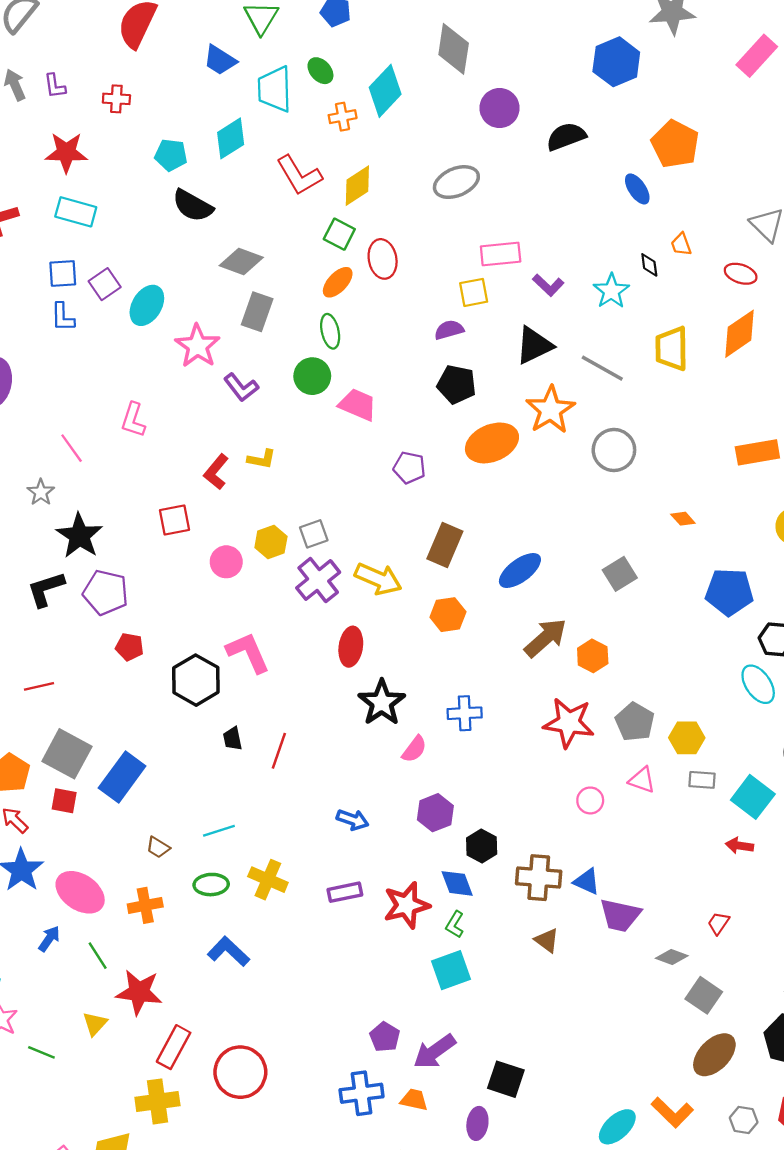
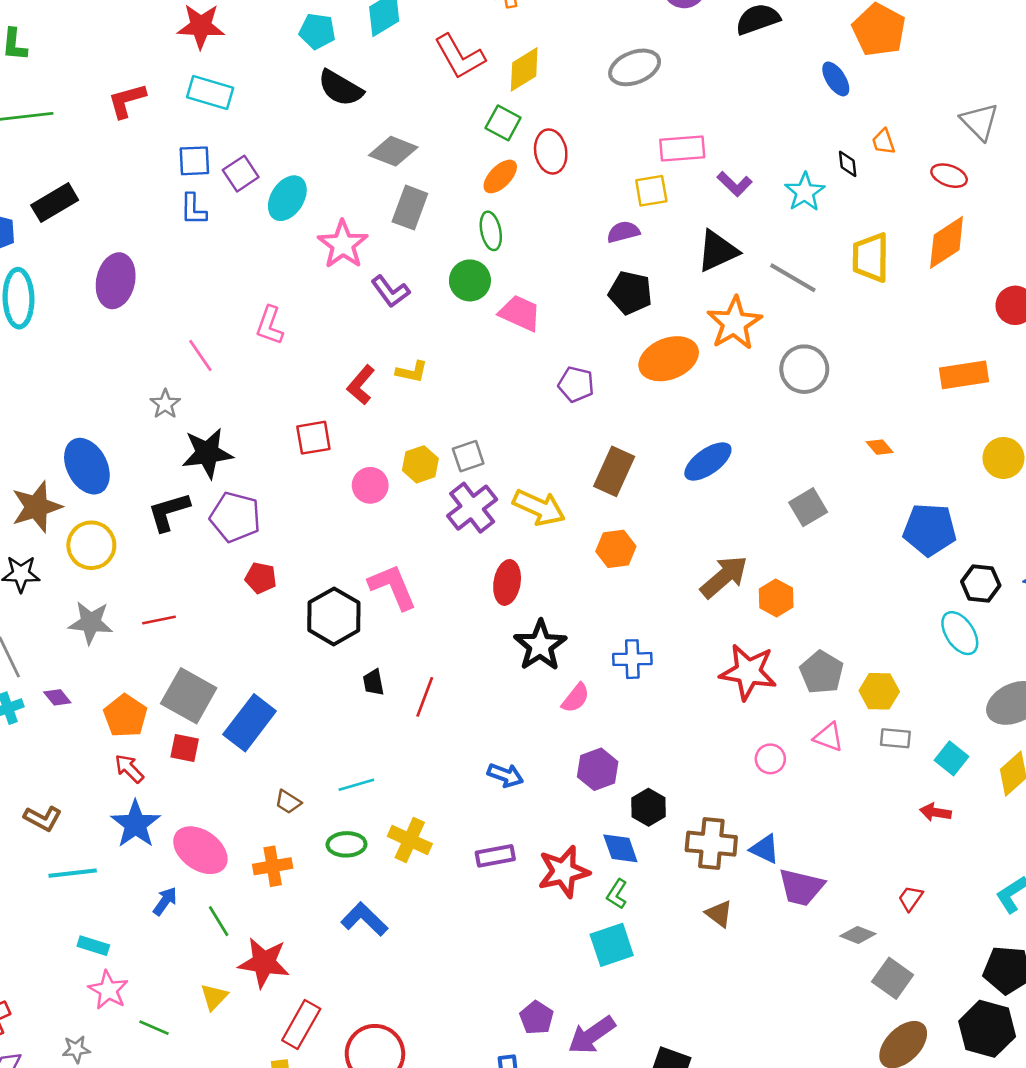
black star: (79, 536) -> (207, 453), turned 30
blue ellipse: (520, 570) -> (708, 461), moved
cyan square: (753, 797) -> (951, 758), size x0.7

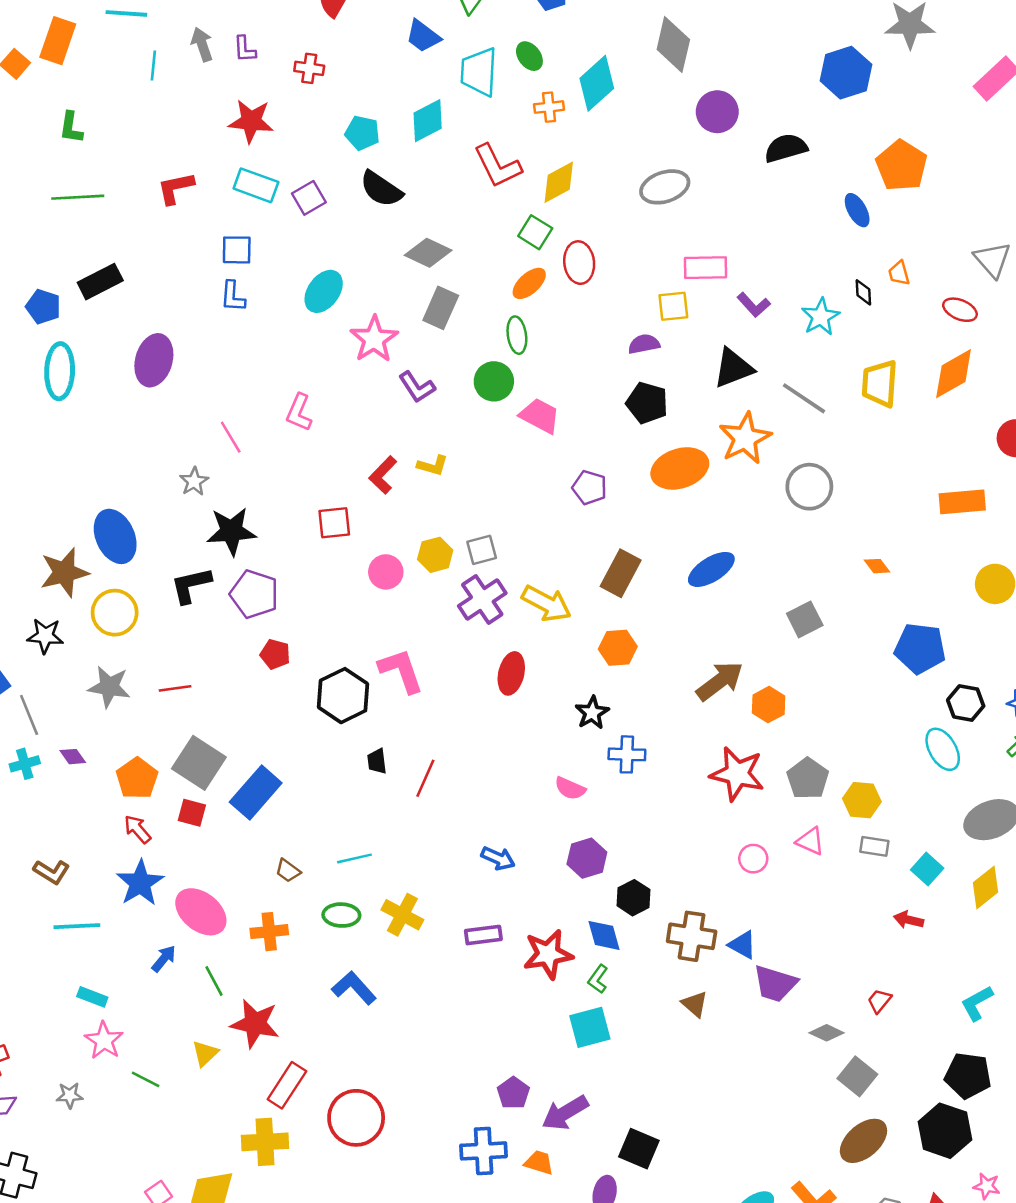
purple square: (241, 174) -> (309, 198), moved
black star: (540, 645) -> (592, 713), moved, size x0.7
pink semicircle: (576, 698) -> (570, 788), turned 72

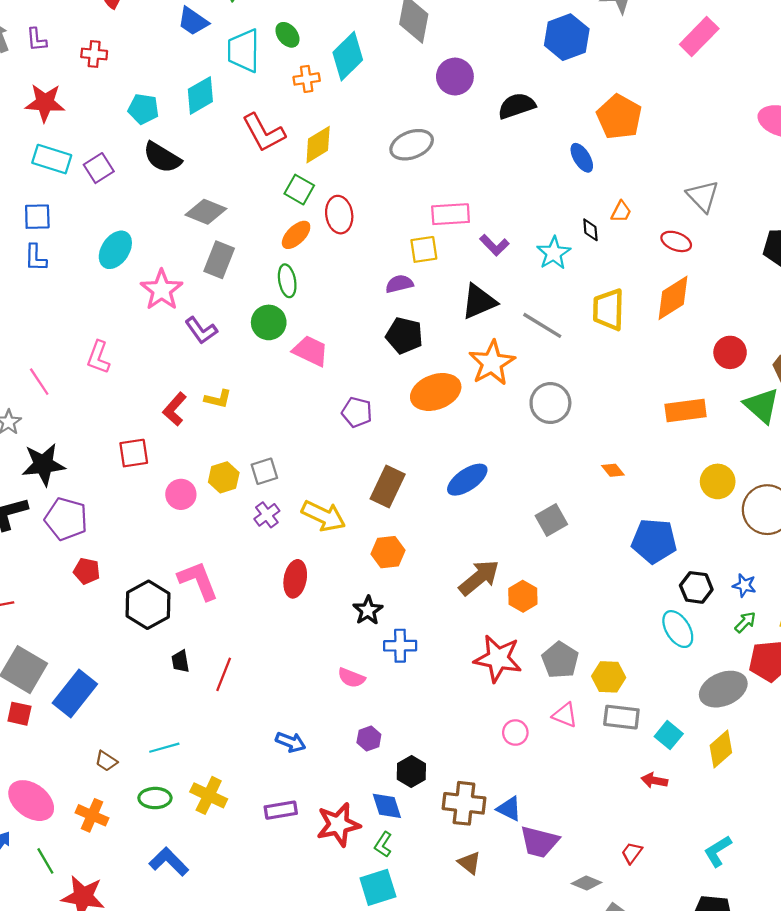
orange trapezoid: (899, 273) -> (621, 212), turned -135
purple cross: (482, 599) -> (267, 515), size x0.6
gray rectangle: (874, 846) -> (621, 717), size x1.4
purple hexagon: (587, 858) -> (369, 738), size x0.7
orange cross: (269, 932) -> (92, 815), turned 32

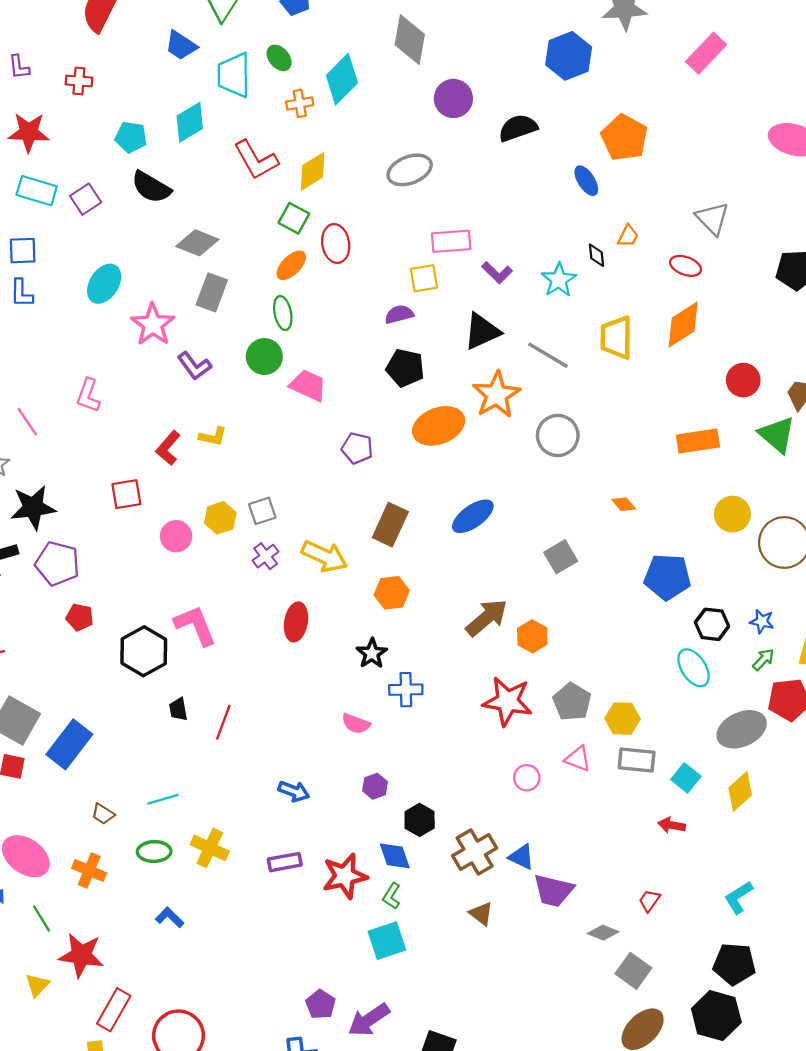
brown cross: (464, 803) -> (475, 852), turned -36
blue L-shape: (169, 862) -> (170, 917), size x0.7

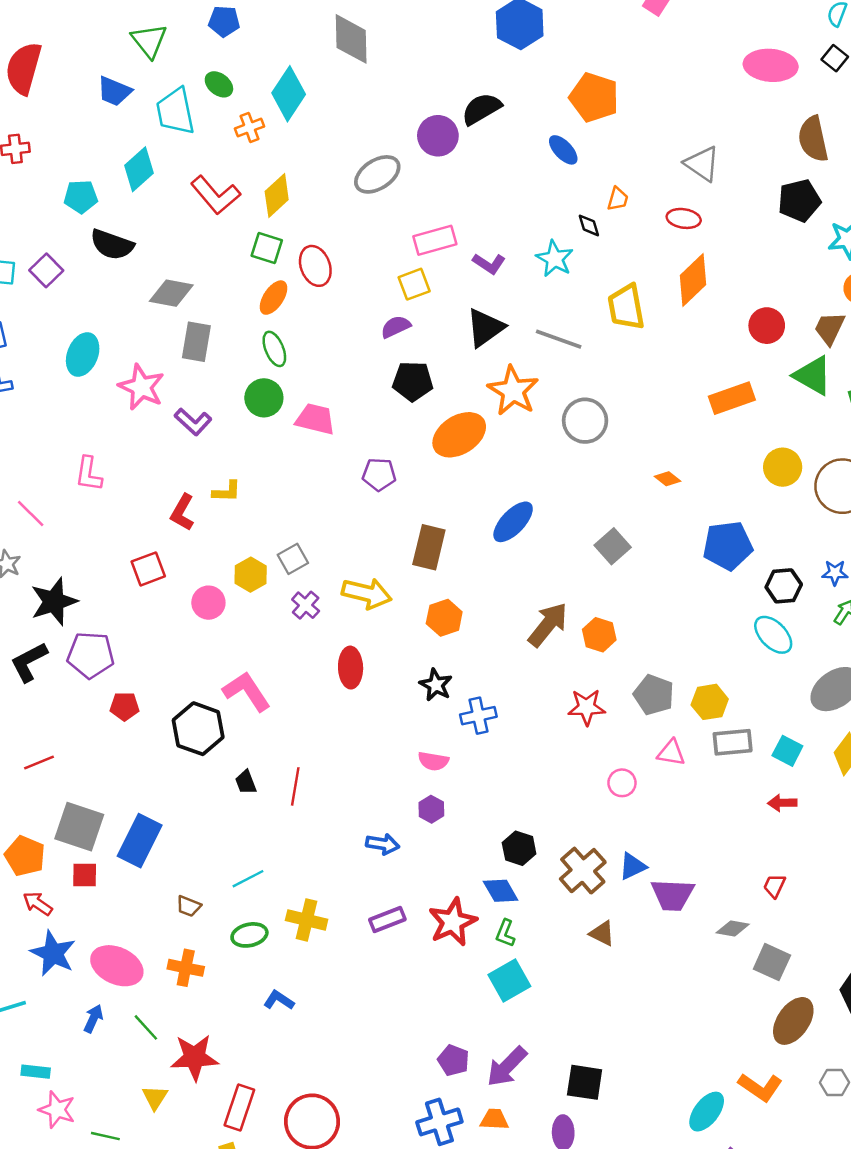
purple circle: (453, 98) -> (438, 136), moved
red star: (508, 701) -> (587, 707), size x0.7
purple hexagon: (375, 786) -> (431, 809), moved
blue triangle: (522, 857) -> (633, 866), turned -40

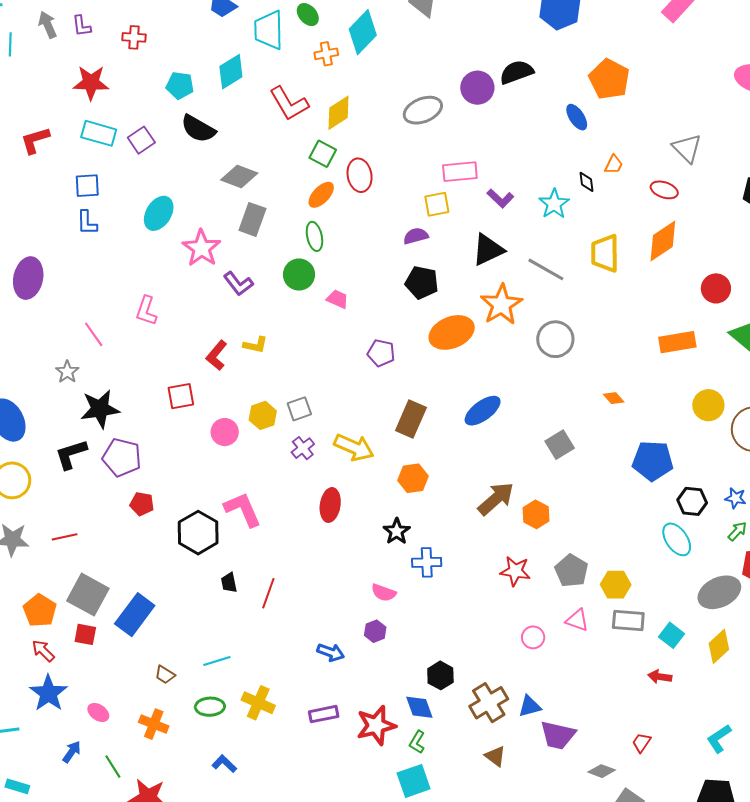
pink trapezoid: (315, 419) -> (337, 299), size x0.7
pink ellipse: (117, 966) -> (98, 712), size x0.5

